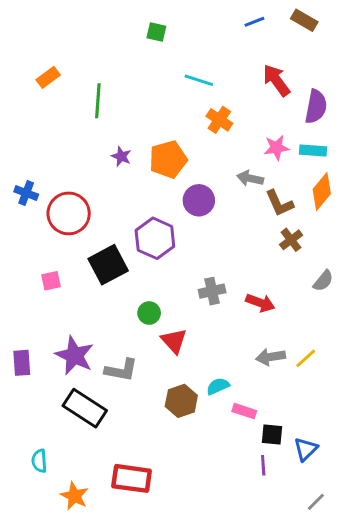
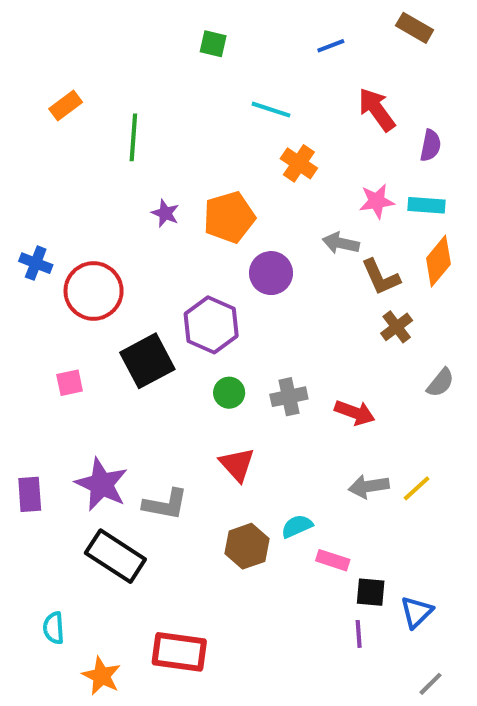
blue line: (254, 22) -> (331, 46), moved
purple semicircle: (316, 107) -> (430, 145), size x0.7
green circle: (149, 313) -> (229, 393), moved

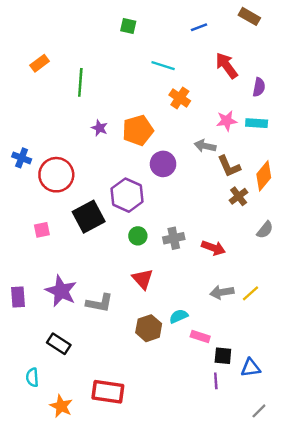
orange diamond: (438, 261) -> (264, 176), moved
black rectangle: (115, 556) -> (59, 344), moved, size x0.7
blue triangle: (417, 612) -> (251, 368), turned 36

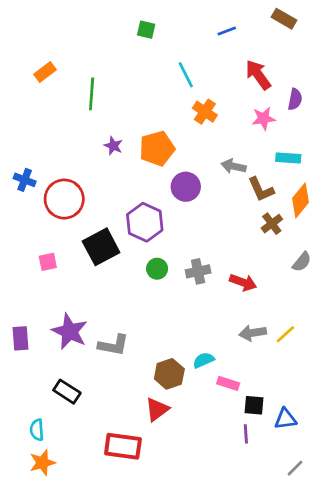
cyan line: (163, 66) -> (186, 75), turned 45
pink star: (227, 121) -> (264, 118), moved
cyan rectangle: (257, 123) -> (288, 158), moved
red triangle: (143, 279) -> (157, 409), moved, turned 35
orange star: (61, 406) -> (42, 463), moved, turned 30

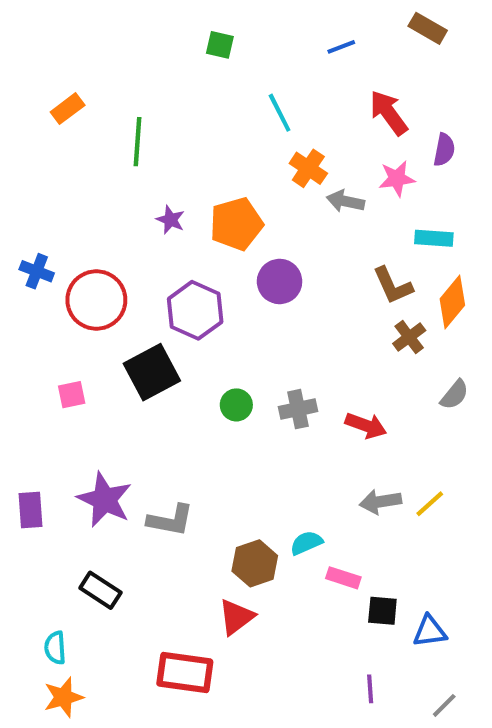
gray arrow: (234, 166) -> (345, 201), moved
purple hexagon: (145, 222) -> (195, 310), moved
purple line: (246, 434) -> (370, 689), moved

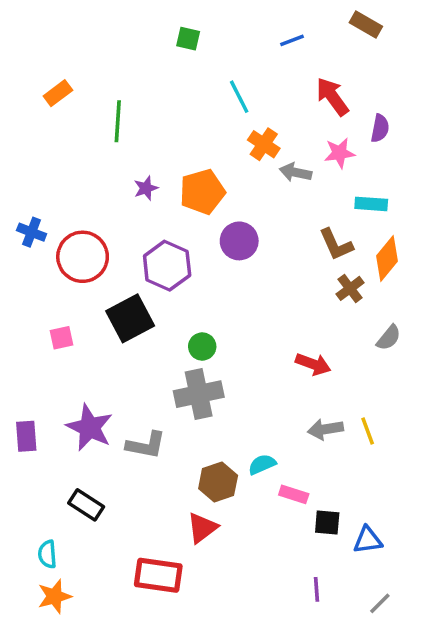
purple star: (170, 220) -> (146, 188), turned 30
gray cross: (298, 409) -> (199, 394), moved, size x1.5
yellow line: (430, 504) -> (368, 431), turned -68

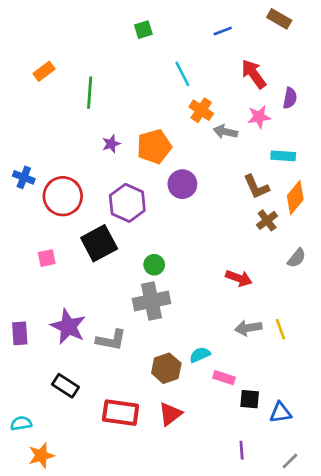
green square: (188, 39) -> (143, 30), turned -30
red triangle: (202, 528) -> (170, 414), moved
cyan semicircle: (47, 554) -> (21, 423), moved, turned 85
red rectangle: (158, 575) -> (121, 413), moved

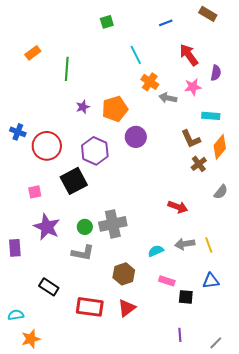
green circle: (154, 265) -> (85, 227), moved
purple star: (68, 327) -> (47, 227), moved
cyan semicircle: (200, 355) -> (156, 251), moved
blue triangle: (280, 413) -> (211, 281), moved

